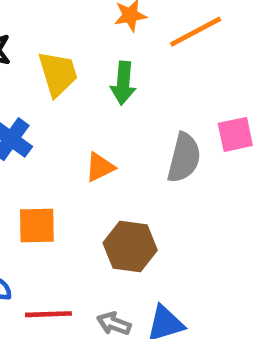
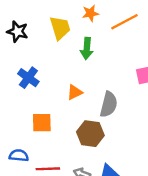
yellow trapezoid: (58, 74) -> (60, 28), moved
gray semicircle: (184, 158) -> (109, 104), moved

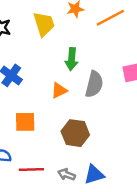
green arrow: (87, 49) -> (72, 59), moved
gray semicircle: (109, 104) -> (94, 84), moved

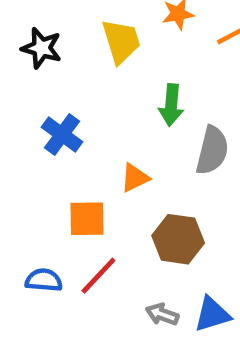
orange triangle: (59, 90) -> (135, 178), moved
red line: (31, 169) -> (98, 276), moved, turned -45

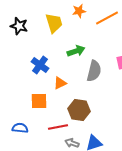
green arrow: (171, 105) -> (76, 51), turned -114
blue cross: (62, 135) -> (40, 65), moved
red line: (98, 276) -> (58, 127), moved, turned 36

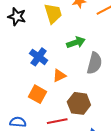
orange square: (39, 101) -> (38, 94), turned 30

